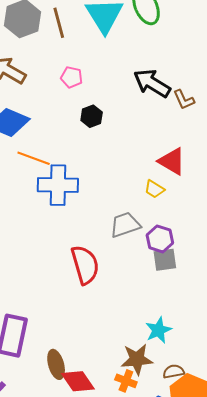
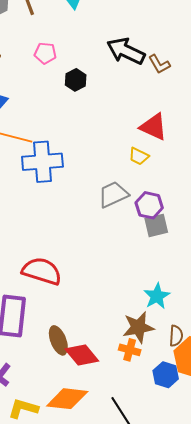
black hexagon: (92, 116) -> (76, 80), moved
red semicircle: (85, 265) -> (42, 271), moved, turned -51
brown semicircle: (174, 371) -> (176, 336), turned 110

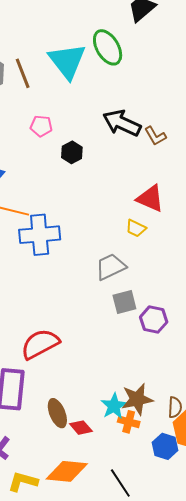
purple hexagon: (149, 205) -> (154, 320), moved
gray square: (156, 225) -> (124, 302), moved
red semicircle: (42, 271) -> (40, 344), turned -45
cyan star: (157, 296) -> (114, 406), moved
red diamond: (82, 355) -> (81, 428), size x0.7

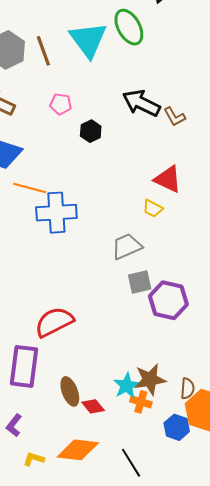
purple hexagon: (154, 320) -> (168, 300), size x1.4
yellow L-shape: (23, 482) -> (34, 459), size x0.7

